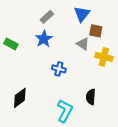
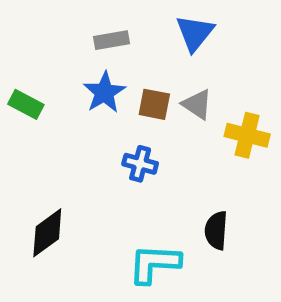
gray rectangle: (47, 17) -> (112, 40), turned 32
brown square: (96, 31) -> (154, 104), moved
cyan L-shape: (65, 111) -> (154, 264), turned -115

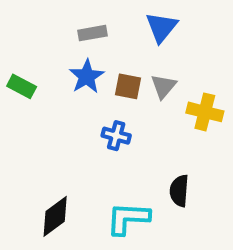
gray triangle: (197, 104) -> (163, 86), turned 36
black diamond: (47, 233) -> (55, 216), moved

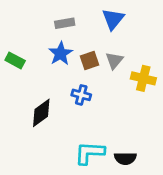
brown square: (128, 86) -> (90, 60), turned -30
black semicircle: (179, 191) -> (125, 158), moved, turned -95
black diamond: (55, 216) -> (41, 113), moved

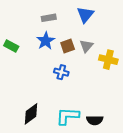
black diamond: (41, 113) -> (31, 114), moved

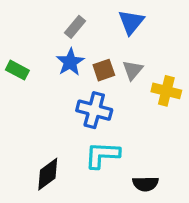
gray rectangle: (49, 18) -> (75, 27), turned -40
blue cross: (61, 72) -> (94, 110), size x1.5
cyan L-shape: (68, 116) -> (102, 155), moved

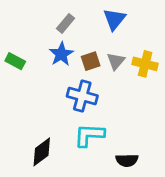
yellow cross: (166, 91) -> (145, 64), moved

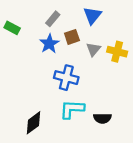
green rectangle: (15, 61) -> (12, 28), moved
brown square: (91, 61) -> (72, 37), moved
black semicircle: (127, 160) -> (102, 118), moved

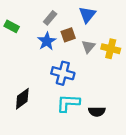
black diamond: (34, 123) -> (22, 99), moved

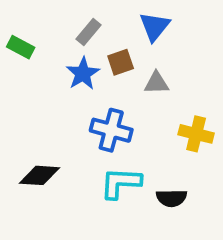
gray triangle: (88, 47) -> (156, 83), turned 48
yellow cross: (111, 49) -> (196, 134), moved
black diamond: (22, 99) -> (39, 175), turned 40

